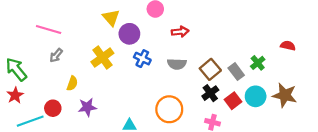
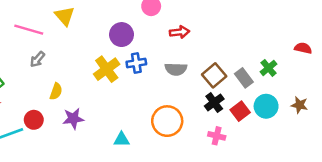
yellow triangle: (111, 18) -> (65, 16), moved
yellow cross: (102, 58) -> (107, 69), moved
blue cross: (142, 59) -> (136, 63), turned -35
brown star: (285, 95) -> (299, 105), size x0.6

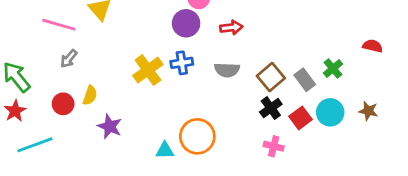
purple circle: (121, 35) -> (186, 23), moved
purple star: (73, 119) -> (110, 126), turned 30
red circle: (34, 120) -> (63, 104), moved
orange circle: (167, 121) -> (197, 136), moved

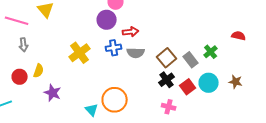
red arrow: (231, 28) -> (131, 32), moved
gray arrow: (69, 59) -> (24, 45), turned -48
blue cross: (182, 63) -> (114, 48), moved
cyan triangle: (165, 150) -> (92, 110), turned 48

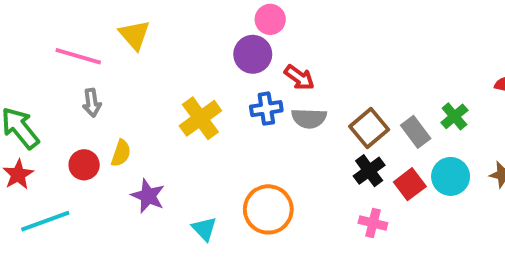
red arrow: (131, 32) -> (299, 78), turned 42
cyan triangle: (92, 110) -> (204, 229), moved

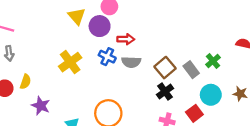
yellow triangle: (134, 35) -> (77, 16), moved
red arrow: (299, 78) -> (126, 39), turned -35
blue cross: (266, 109) -> (107, 57), turned 35
red square: (410, 184) -> (194, 113), moved

